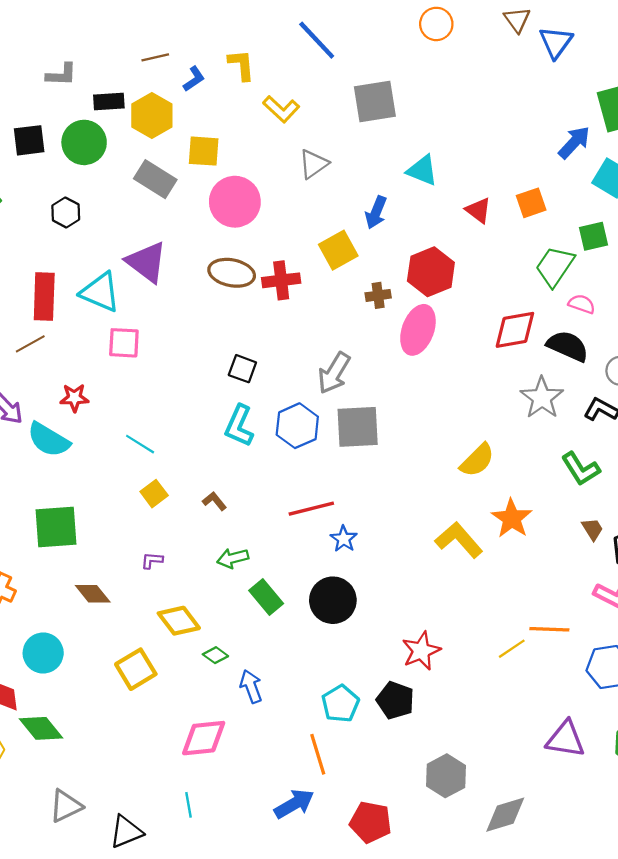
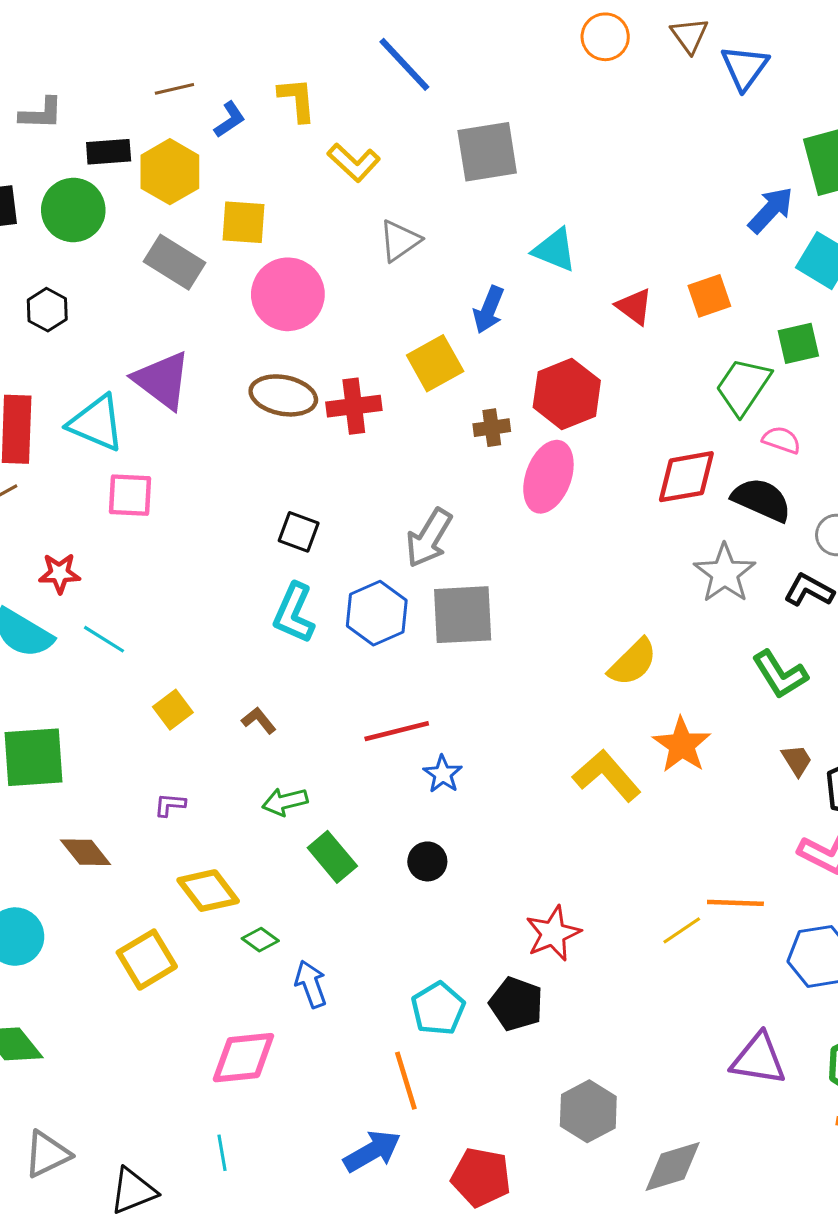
orange circle: (436, 24) -> (605, 37), moved
cyan line: (140, 444) -> (104, 639), moved
black circle: (333, 600) -> (427, 861), size x0.6

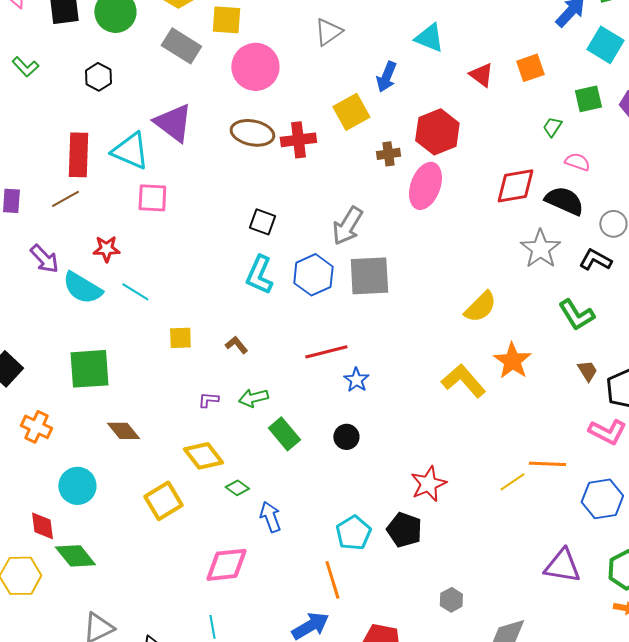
green trapezoid: (743, 386) -> (552, 127), size x0.5
yellow square: (173, 710) -> (180, 338), turned 35
purple L-shape: (170, 805) -> (208, 400), moved
gray hexagon: (588, 1111) -> (451, 600), size x0.6

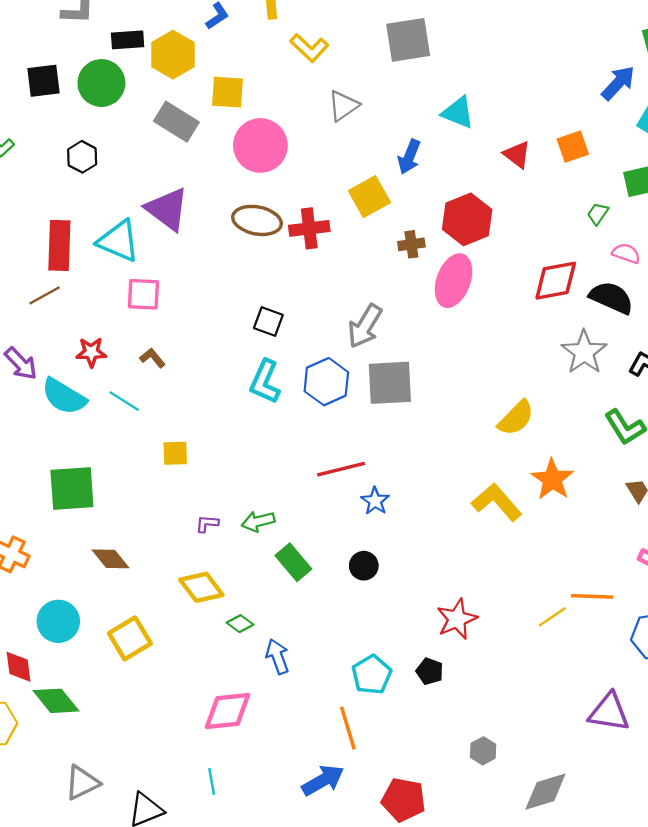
brown L-shape: (236, 345) -> (153, 358), moved
yellow square: (163, 501) -> (130, 638), moved
black pentagon: (404, 530) -> (430, 671), size x0.7

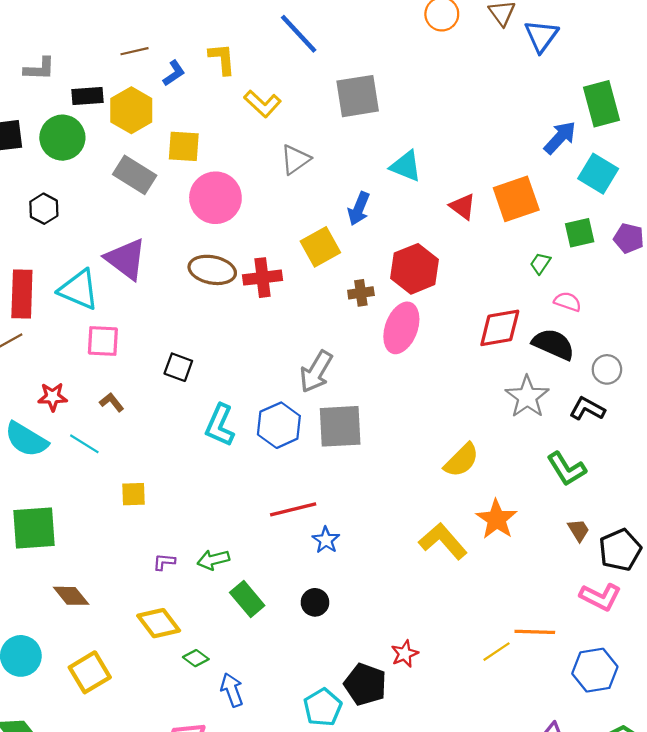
orange square: (573, 147) -> (516, 199), size x1.5
black square: (268, 322) -> (178, 367), moved
red star: (457, 619) -> (405, 654), size x0.7
black pentagon: (430, 671) -> (365, 684), moved, size x1.6

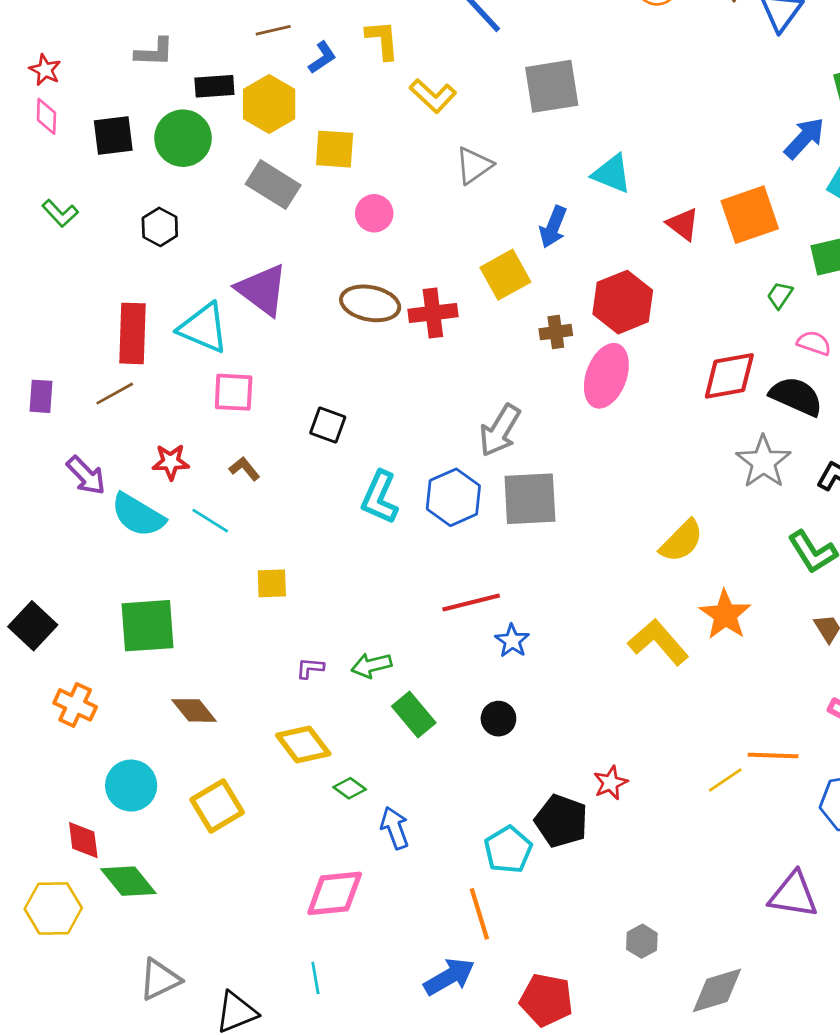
pink circle: (215, 198) -> (374, 213), size x0.6

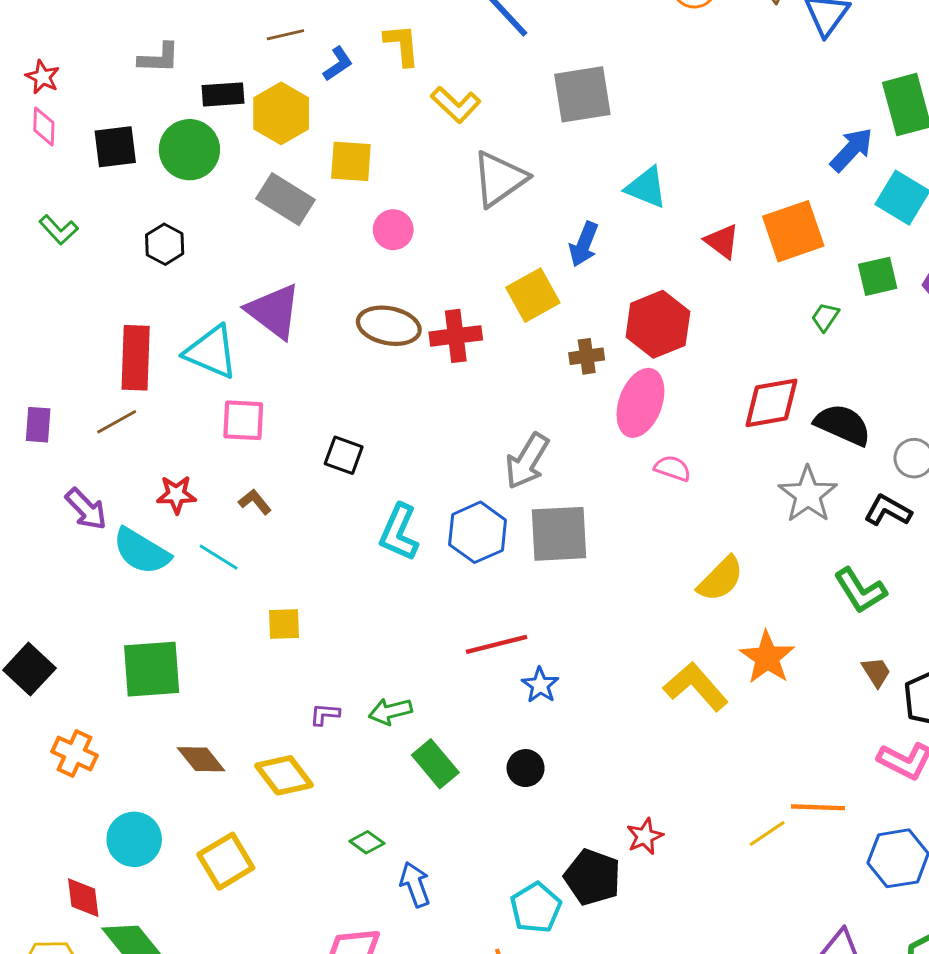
gray triangle: (474, 165) -> (499, 179), size x1.4
pink semicircle: (814, 343) -> (673, 468), moved
yellow diamond: (303, 745) -> (284, 775), moved

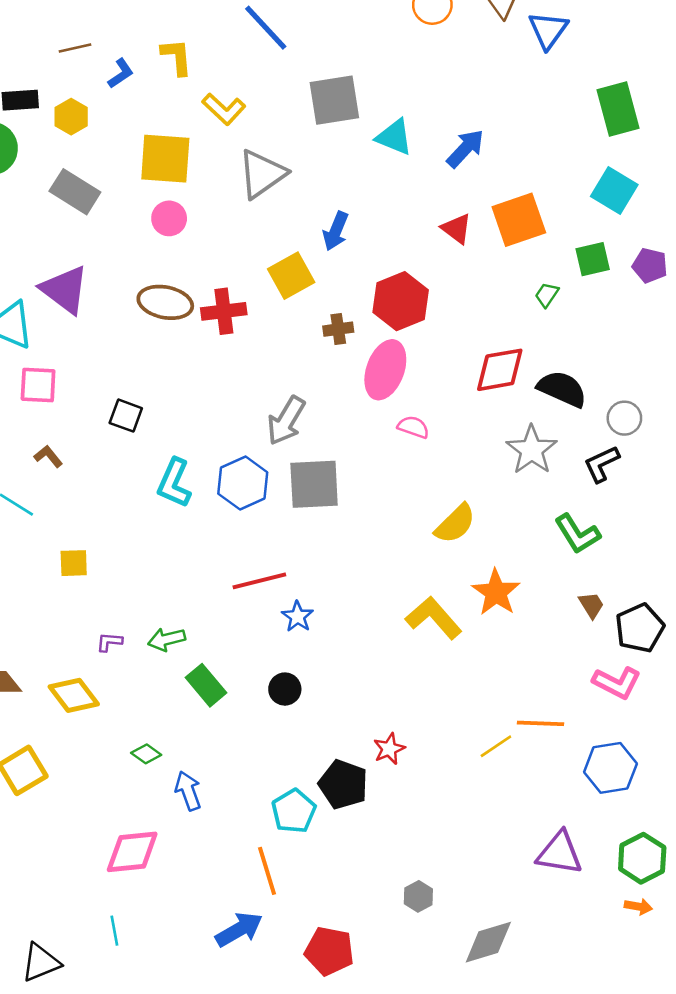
yellow hexagon: (281, 113) -> (71, 117), size x0.7
blue arrow: (851, 150) -> (465, 148), moved
yellow square: (351, 161) -> (165, 159), moved, size x1.4
cyan triangle: (646, 188) -> (394, 137), moved
black L-shape: (888, 511) -> (602, 464), turned -54

